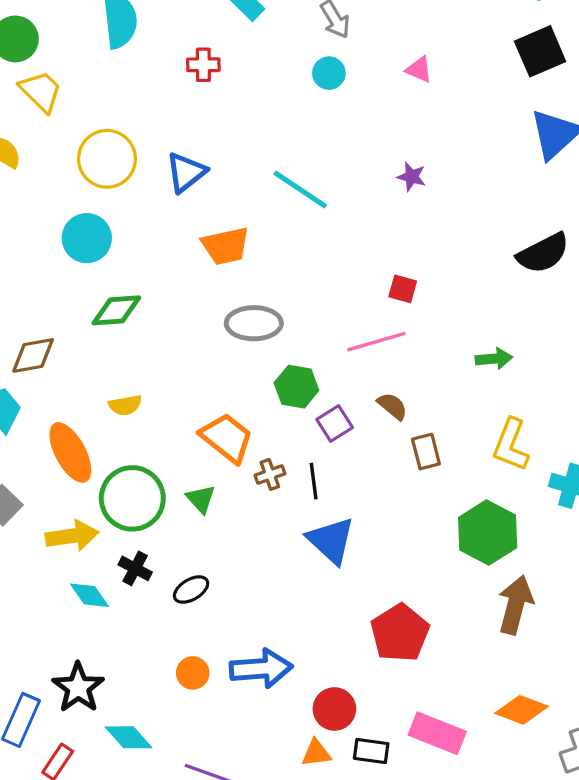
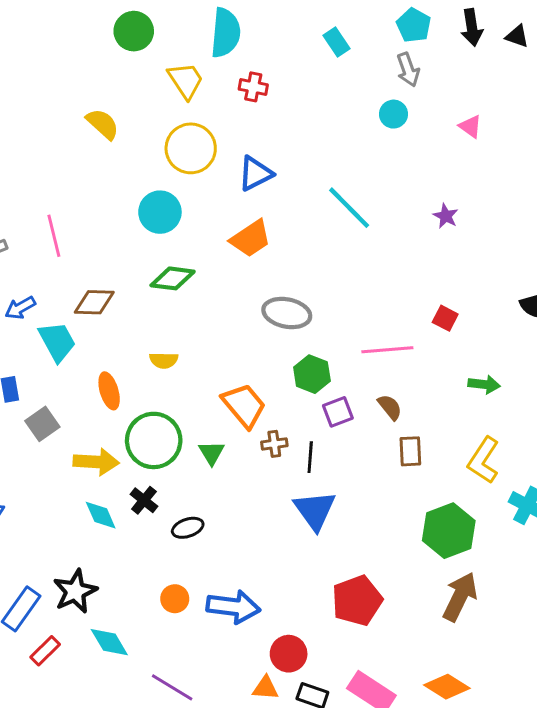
red cross: (203, 65) -> (253, 87), moved
yellow trapezoid: (41, 91) -> (186, 80), moved
orange trapezoid: (226, 246) -> (251, 238), moved, turned -33
red square: (403, 289) -> (445, 318), moved
orange ellipse: (70, 452) -> (109, 391), size x0.7

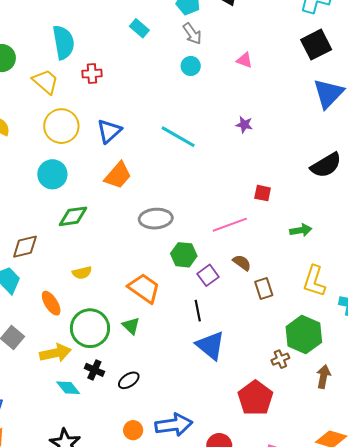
brown cross: (274, 444) -> (280, 359), moved
brown arrow: (460, 597) -> (323, 377), size x0.7

